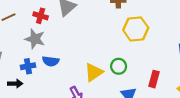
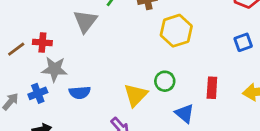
red cross: (41, 16) -> (42, 43), moved
blue cross: (28, 66) -> (38, 93), moved

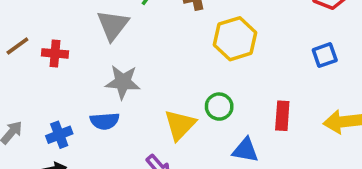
brown line: (16, 49) -> (17, 46), moved
gray star: (55, 69) -> (123, 82), moved
blue cross: (38, 93) -> (59, 135), moved
blue triangle: (185, 113) -> (245, 150), turned -30

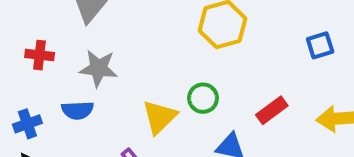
red cross: (55, 53) -> (40, 55), moved
red rectangle: (282, 116) -> (272, 110), turned 48

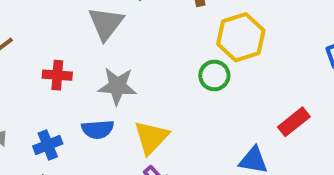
green circle: (203, 98) -> (214, 75), moved
yellow triangle: (160, 117) -> (151, 137), moved

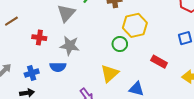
red rectangle: (294, 122) -> (159, 62), moved, turned 63
yellow triangle: (151, 137) -> (110, 73), moved

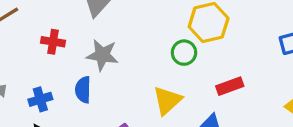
red rectangle: (159, 62) -> (230, 86), moved, turned -49
blue semicircle: (58, 67) -> (83, 90), turned 91

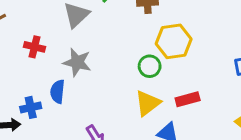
blue cross: (40, 99) -> (31, 107), moved
yellow triangle: (167, 101) -> (148, 103), moved

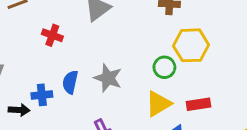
gray star: (77, 62) -> (108, 78), moved

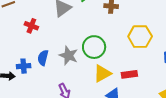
yellow hexagon: (191, 45) -> (140, 37), moved
green circle: (164, 67) -> (94, 47), moved, size x1.5

